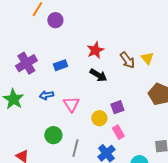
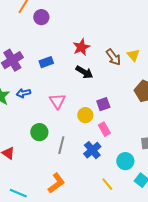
blue arrow: (46, 95) -> (23, 93), moved

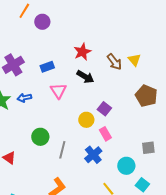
pink triangle: (57, 101) -> (58, 91), moved
purple square: (103, 104) -> (104, 109), turned -32

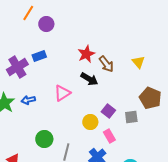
brown arrow: (114, 62) -> (106, 64), moved
blue rectangle: (47, 67) -> (39, 56), moved
pink triangle: (58, 91) -> (62, 93), turned 30
gray square: (148, 148) -> (131, 117), moved

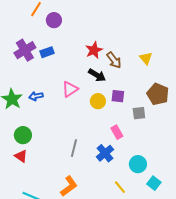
purple cross: (17, 67) -> (25, 50), moved
purple square: (108, 111) -> (118, 96), moved, turned -32
yellow circle: (90, 122) -> (98, 101), moved
green circle: (44, 139) -> (23, 135), moved

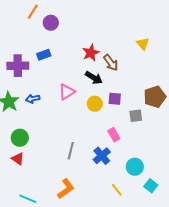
purple cross: (25, 50) -> (18, 66), moved, turned 30
yellow triangle: (146, 58) -> (143, 44), moved
brown pentagon: (158, 94) -> (155, 97), turned 30

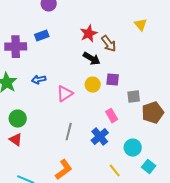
pink triangle: (67, 92) -> (65, 94), moved
brown pentagon: (155, 97) -> (153, 113), moved
blue arrow: (33, 99) -> (39, 80), moved

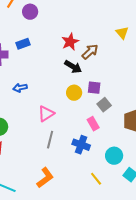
brown arrow: (109, 44) -> (90, 52), turned -96
pink triangle: (65, 94) -> (46, 114), moved
gray square: (134, 97) -> (104, 105), moved, turned -32
blue cross: (100, 137) -> (81, 145), turned -30

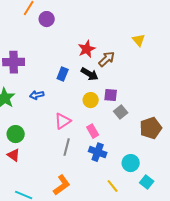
blue rectangle: (23, 44) -> (63, 74), moved, turned -48
pink rectangle: (93, 124) -> (93, 131), moved

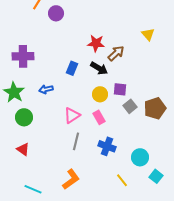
red star: (87, 49) -> (96, 43), turned 30
brown pentagon: (151, 128) -> (155, 108), moved
pink rectangle: (93, 131) -> (99, 117), moved
green circle: (16, 134) -> (24, 117), moved

